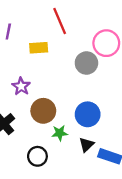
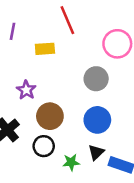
gray circle: (86, 63) -> (96, 79), moved
green star: (60, 133) -> (71, 162), moved
black circle: (37, 156) -> (44, 146), moved

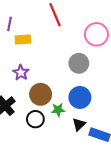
yellow rectangle: (45, 49) -> (23, 40), moved
green star: (71, 162) -> (58, 110), moved

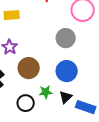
green star: (58, 110) -> (46, 92), moved
black circle: (35, 119) -> (26, 103), moved

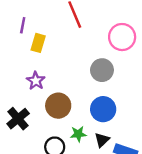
yellow rectangle: (12, 15) -> (38, 43), turned -70

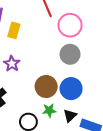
pink circle: (122, 37) -> (70, 25), moved
brown circle: (58, 106) -> (46, 87), moved

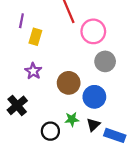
gray circle: (70, 54) -> (105, 61), moved
brown circle: (46, 87) -> (69, 83), moved

